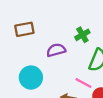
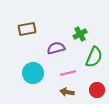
pink line: (83, 83) -> (68, 73), moved, turned -42

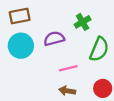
cyan circle: (33, 73) -> (21, 46), moved

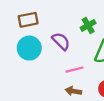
purple semicircle: (54, 39) -> (61, 41), turned 60

